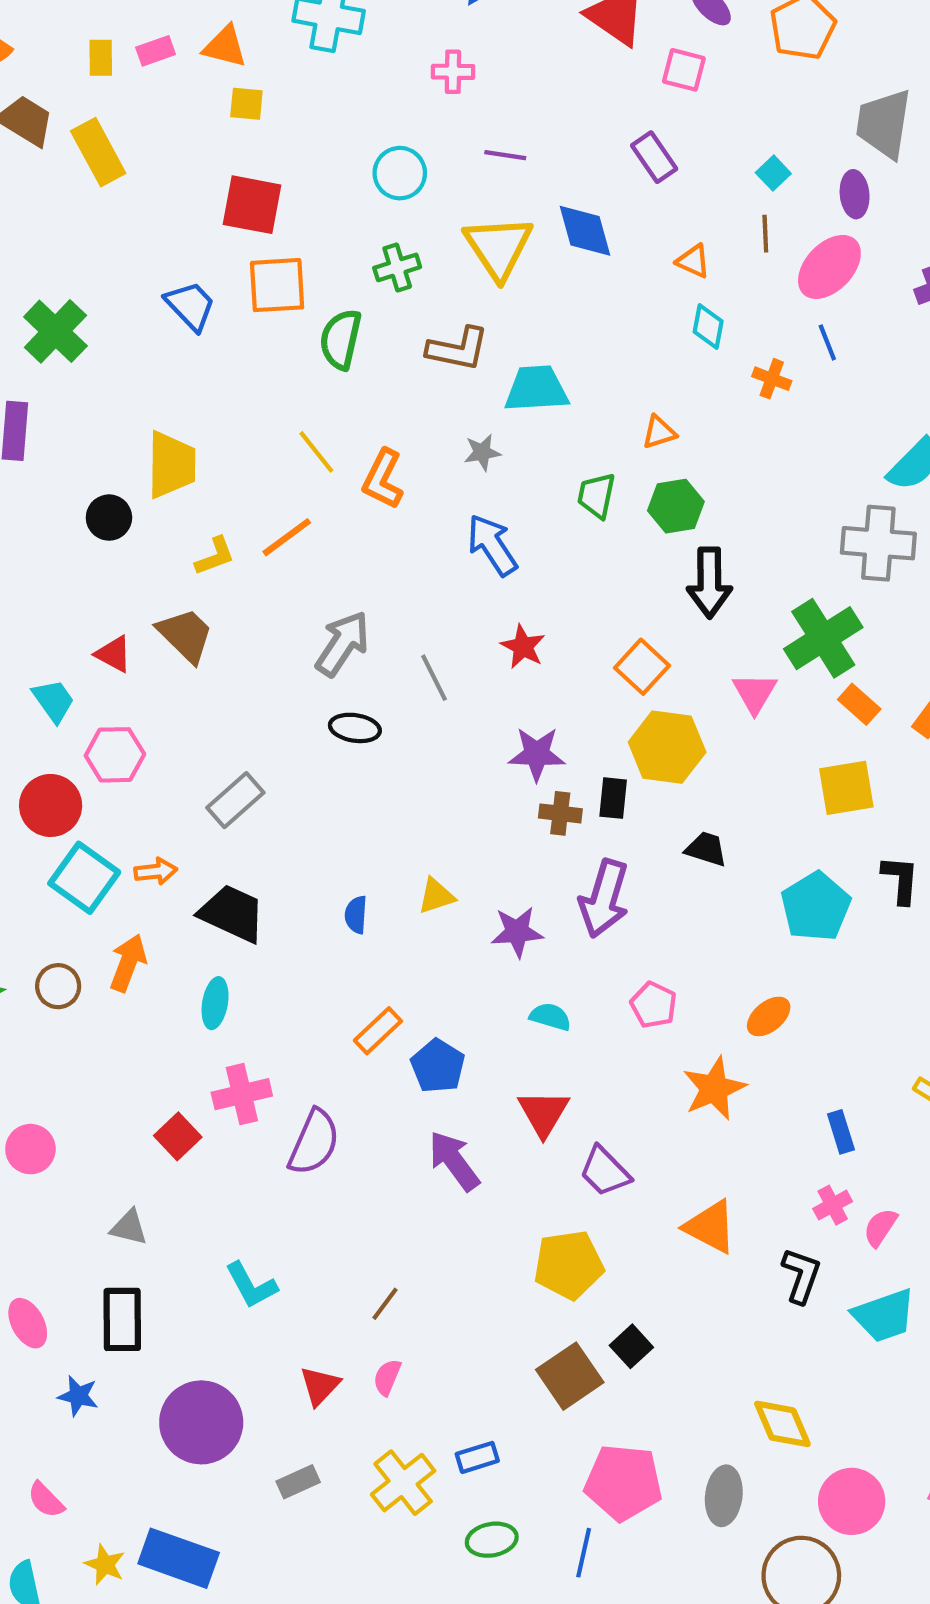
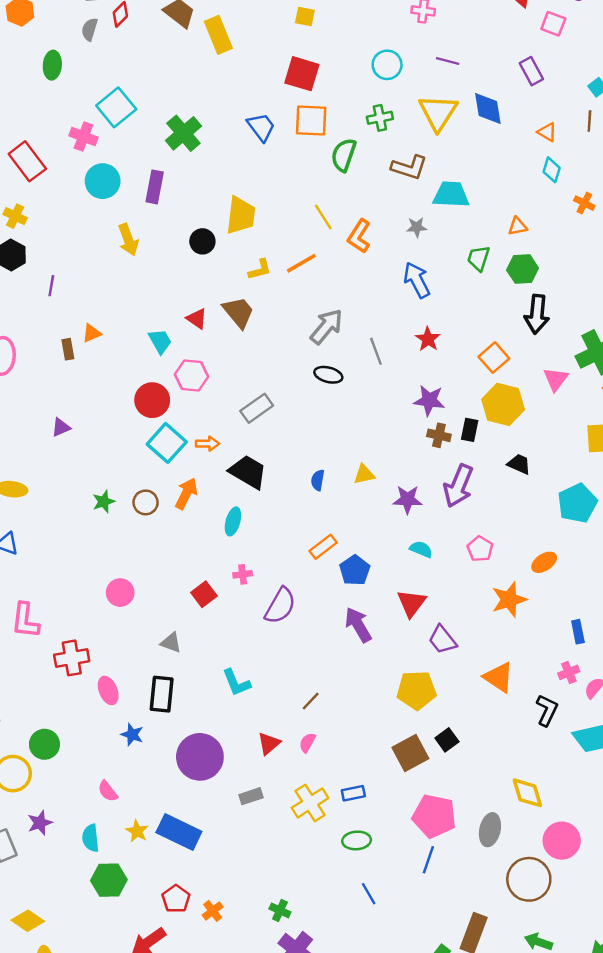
pink cross: (242, 1094) -> (243, 574), size x0.6
blue line: (584, 1553) -> (428, 860), moved

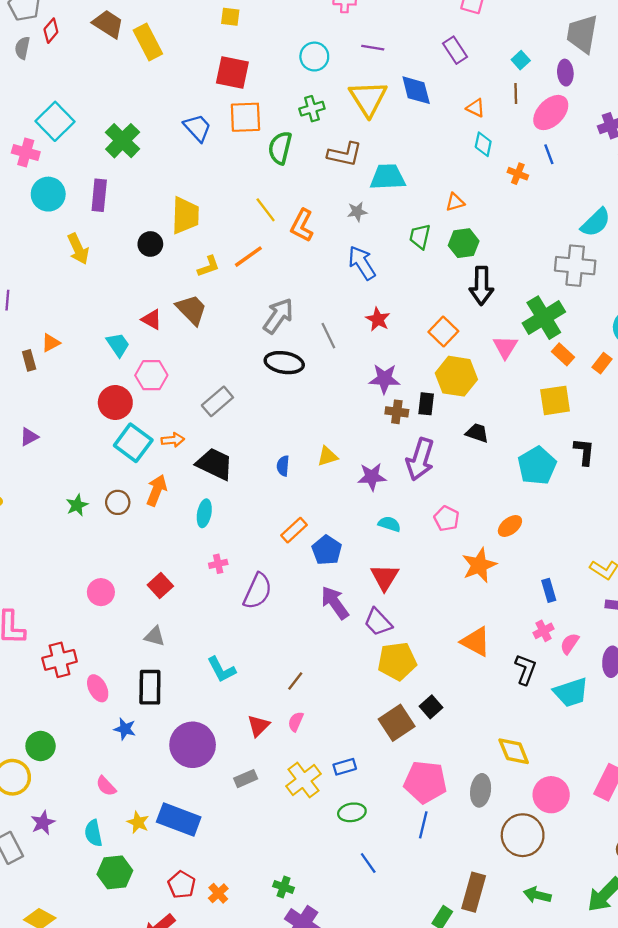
black ellipse: (328, 375) -> (284, 363), size x1.4
red square: (204, 594) -> (160, 586), moved
purple trapezoid: (442, 640) -> (378, 622), moved

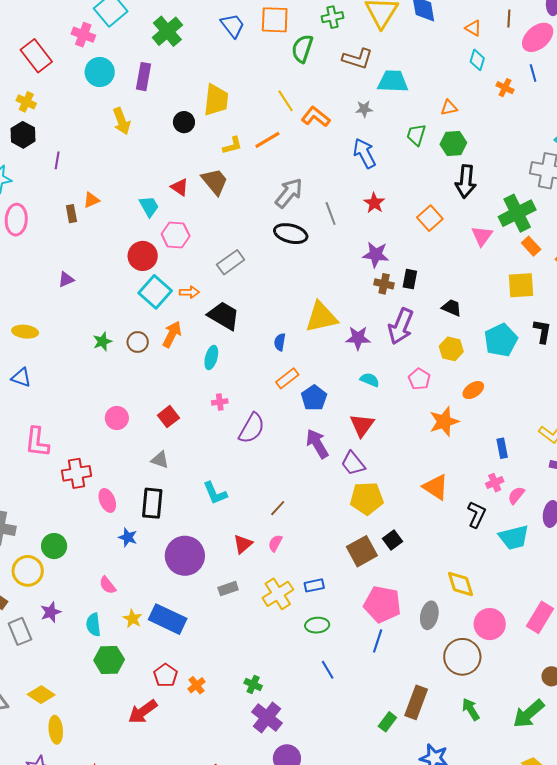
orange L-shape: (302, 225) -> (316, 117), turned 96
yellow hexagon: (456, 376) -> (451, 349), moved, size x0.7
yellow triangle: (327, 456) -> (321, 317), size x1.8
blue semicircle: (283, 466) -> (280, 342), moved
green arrow: (537, 895) -> (471, 709), turned 40

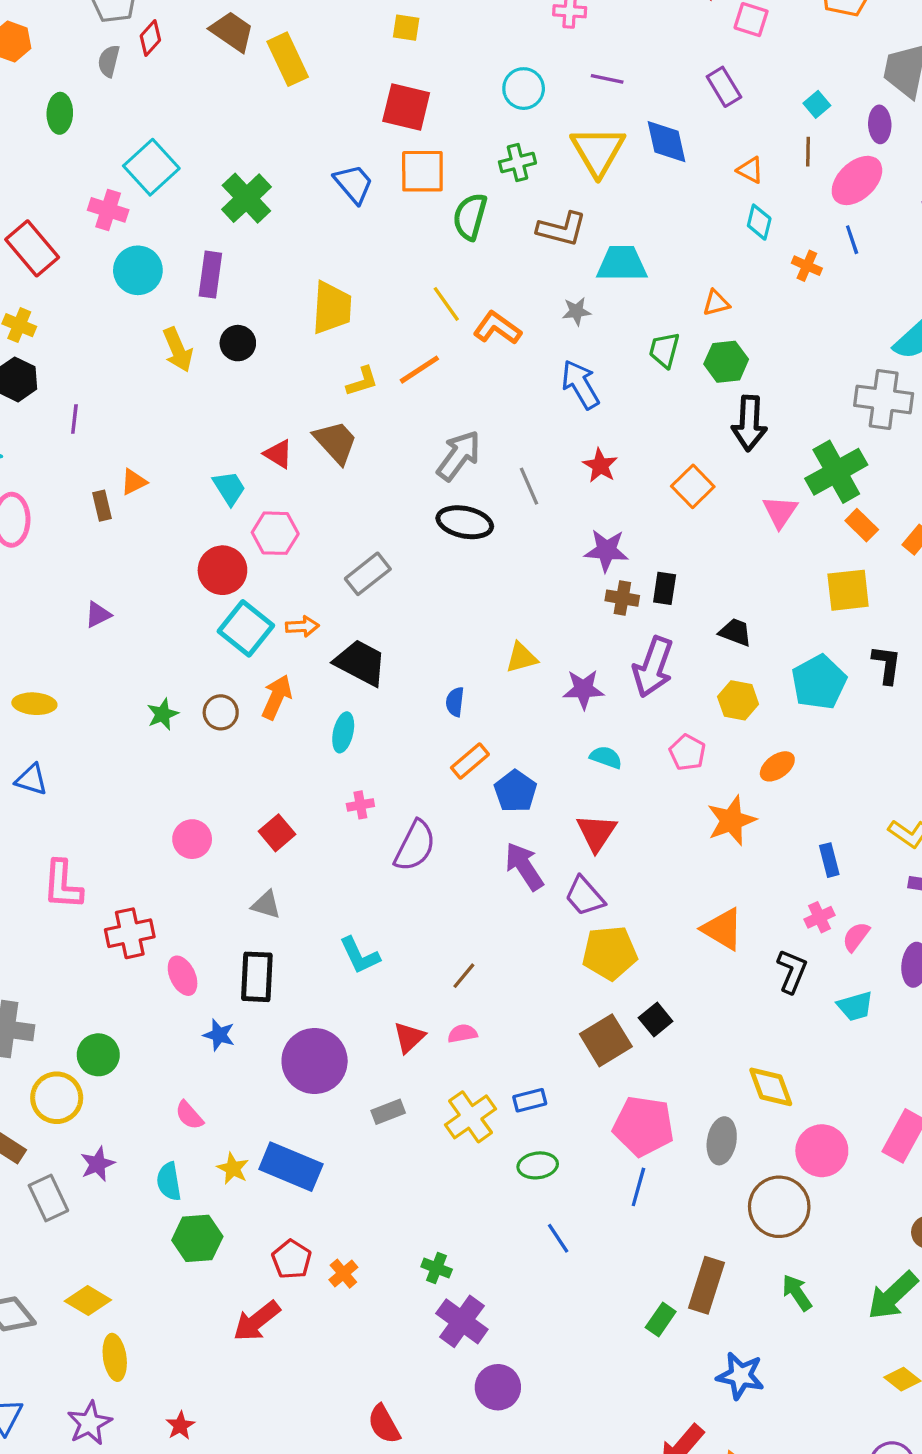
black circle: (184, 122) -> (238, 343), moved
yellow triangle: (321, 317) -> (521, 658), size x0.6
cyan trapezoid: (514, 537) -> (855, 1006), size x0.7
pink semicircle: (275, 543) -> (462, 1033), turned 54

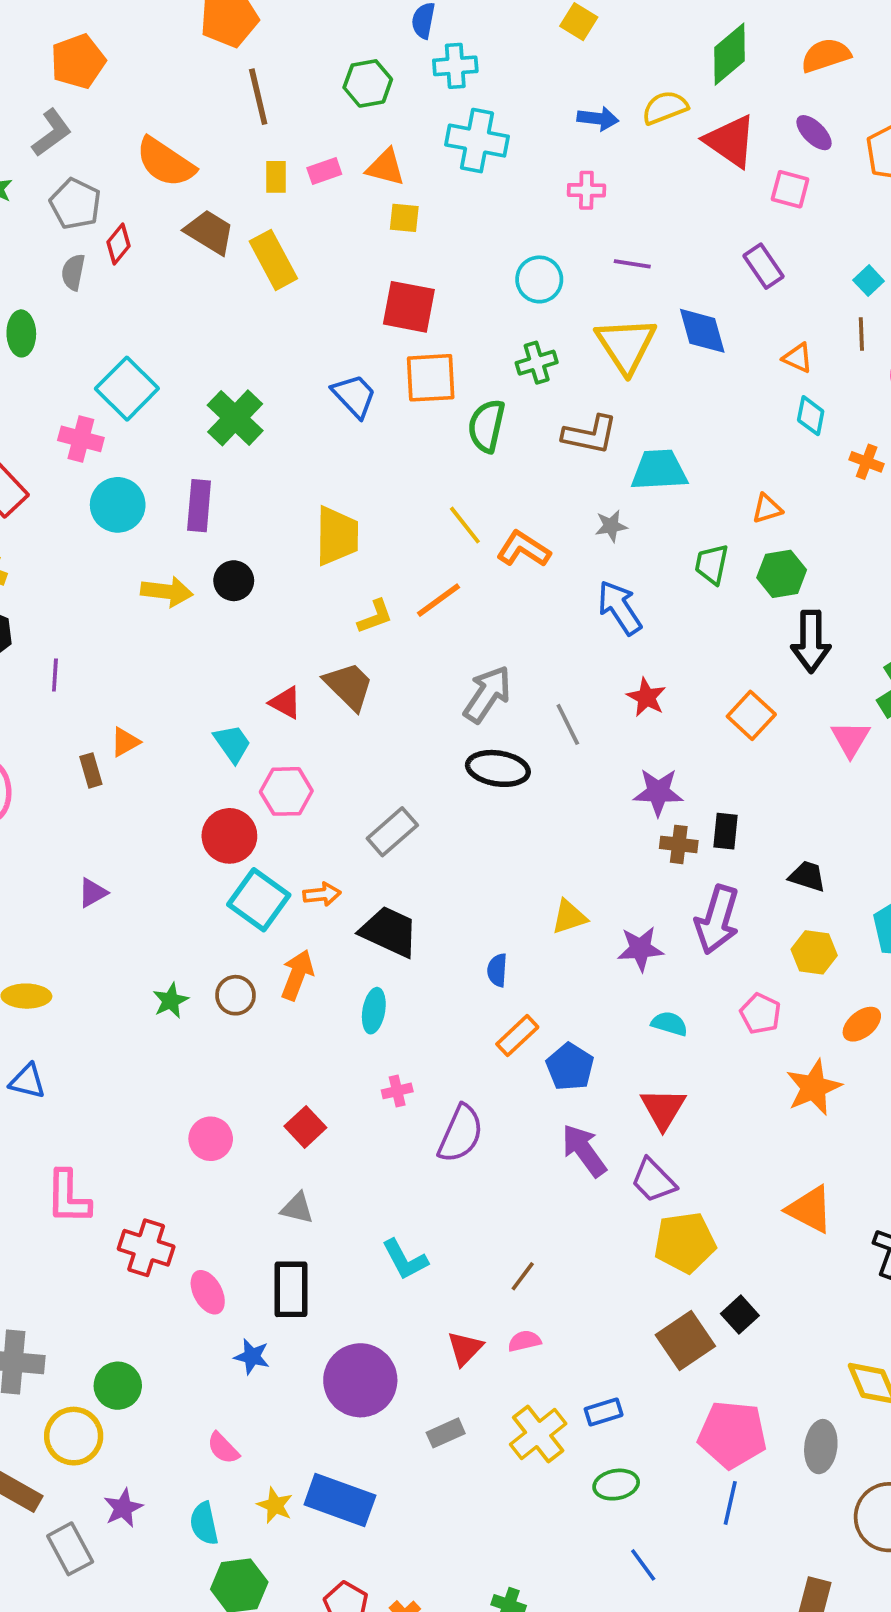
yellow arrow: (178, 350) -> (167, 592), turned -57
red cross: (130, 933) -> (146, 1248), turned 33

